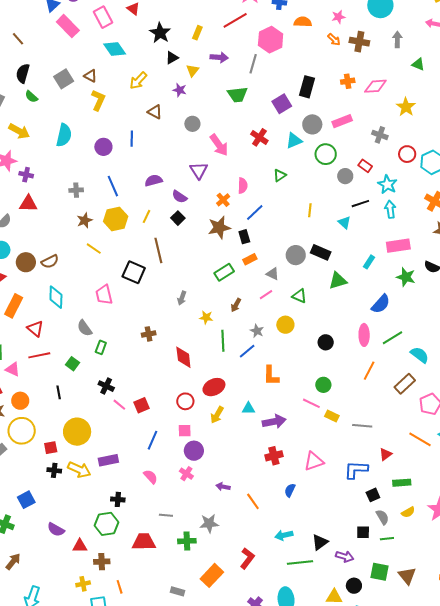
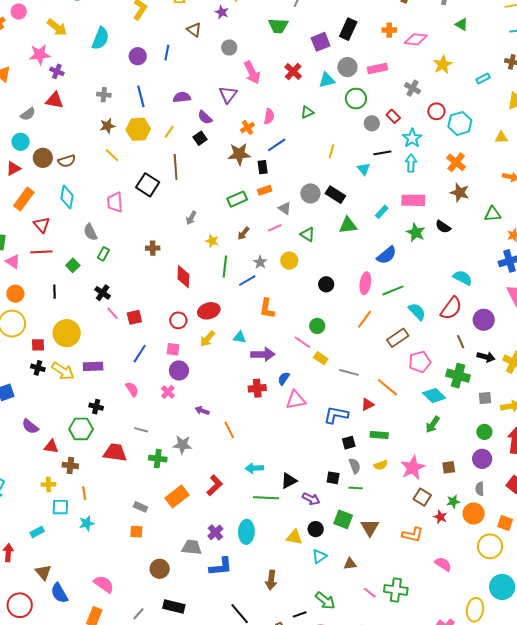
orange line: (420, 439) -> (387, 387), moved
blue semicircle: (290, 490) -> (284, 378), moved

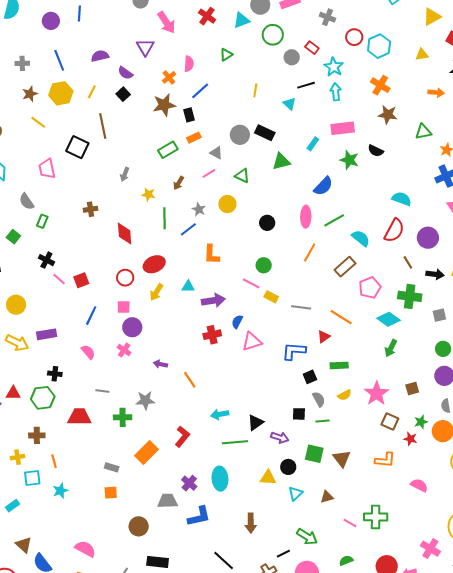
yellow circle: (67, 333) -> (16, 305), size x0.7
red triangle: (51, 447) -> (13, 393), moved

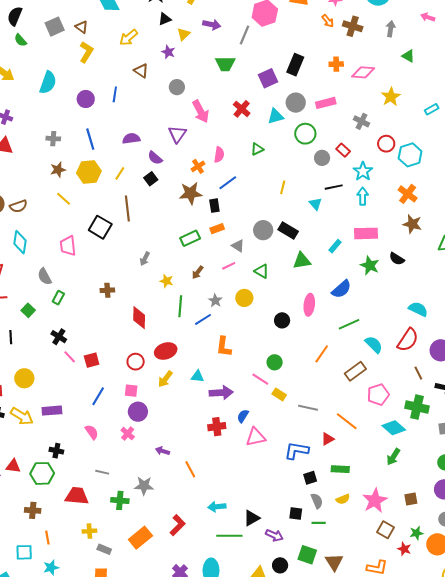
pink ellipse: (306, 217) -> (309, 305), moved
yellow cross: (18, 457) -> (89, 531), moved

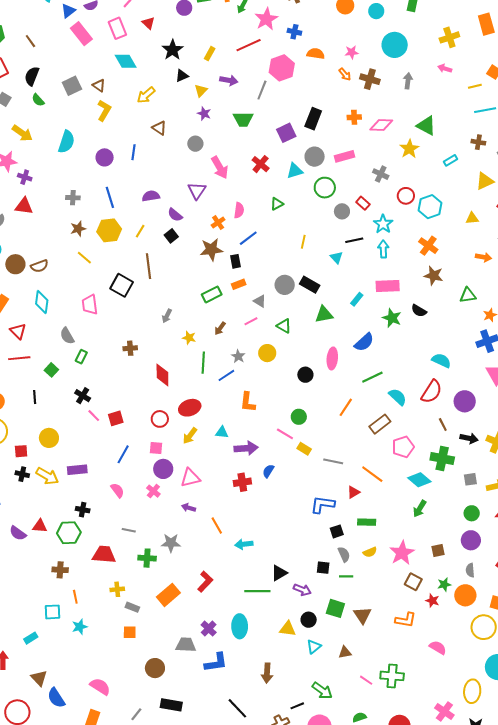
purple star: (168, 52) -> (204, 114), moved
green triangle: (408, 56) -> (426, 126), moved, size x1.5
pink triangle: (256, 437) -> (190, 478), moved
cyan arrow: (217, 507) -> (244, 544), moved

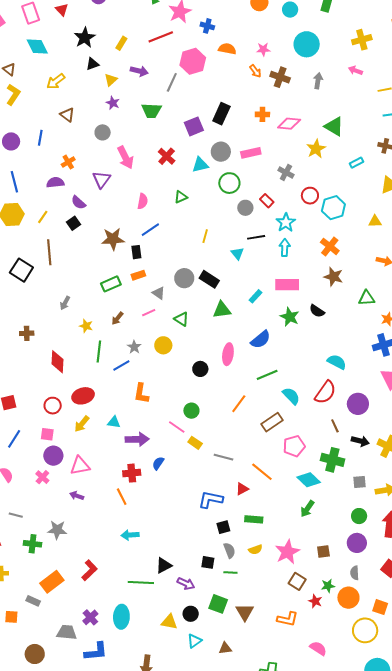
orange cross: (218, 222) -> (68, 162), moved
orange line: (217, 525) -> (122, 497), moved
gray rectangle: (132, 607) -> (33, 601), moved

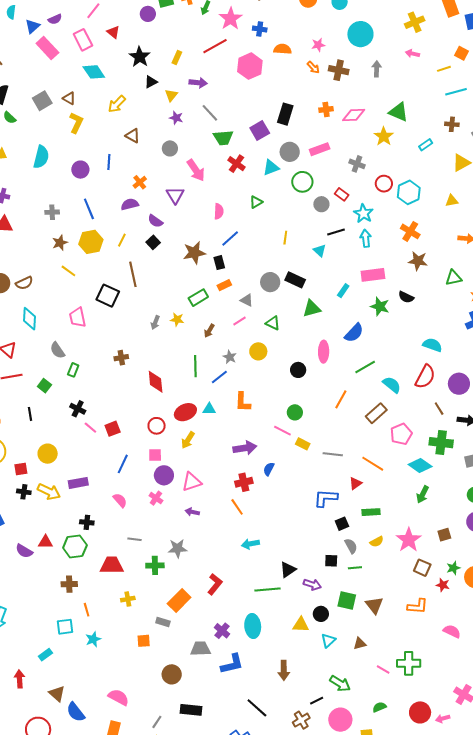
gray line: (172, 82) -> (210, 113), moved, turned -60
green trapezoid: (152, 111) -> (223, 138), moved
yellow star: (86, 326) -> (177, 320), moved
cyan triangle: (114, 422) -> (209, 409), moved

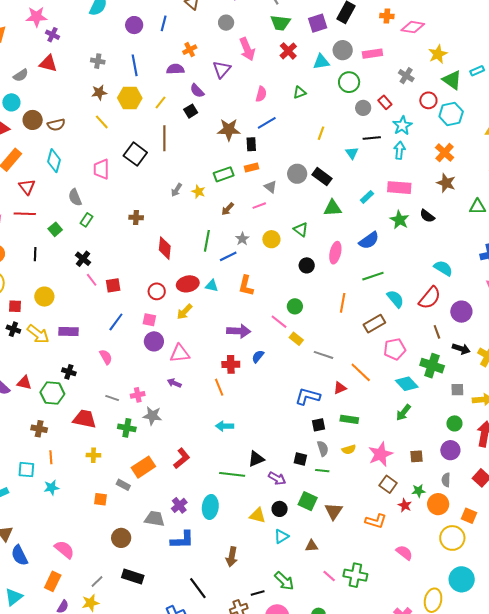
green triangle: (399, 112) -> (452, 80), moved
green triangle: (273, 323) -> (301, 230), moved
orange line: (341, 399) -> (343, 303), turned -30
pink cross: (156, 498) -> (138, 395), moved, turned 32

